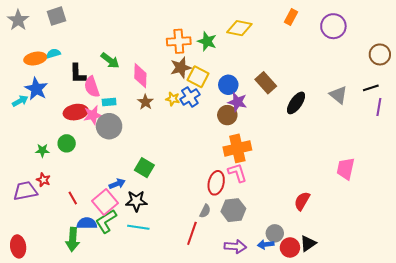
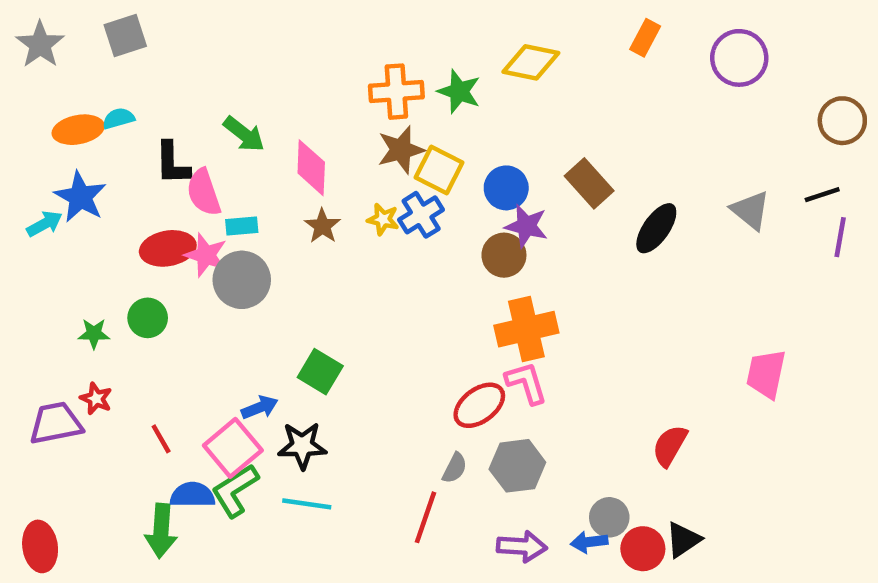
pink star: (93, 115) -> (206, 255), turned 30
red ellipse: (216, 183) -> (479, 405), turned 40

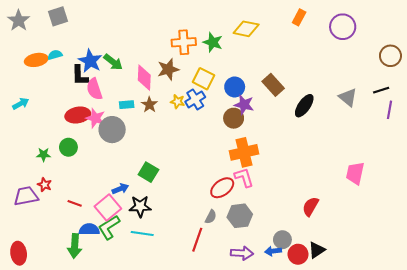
brown star: (401, 150) -> (168, 69), moved
blue star: (80, 197) -> (90, 61), moved
cyan rectangle: (242, 226) -> (127, 105), moved
red line: (161, 439) -> (75, 203), turned -40

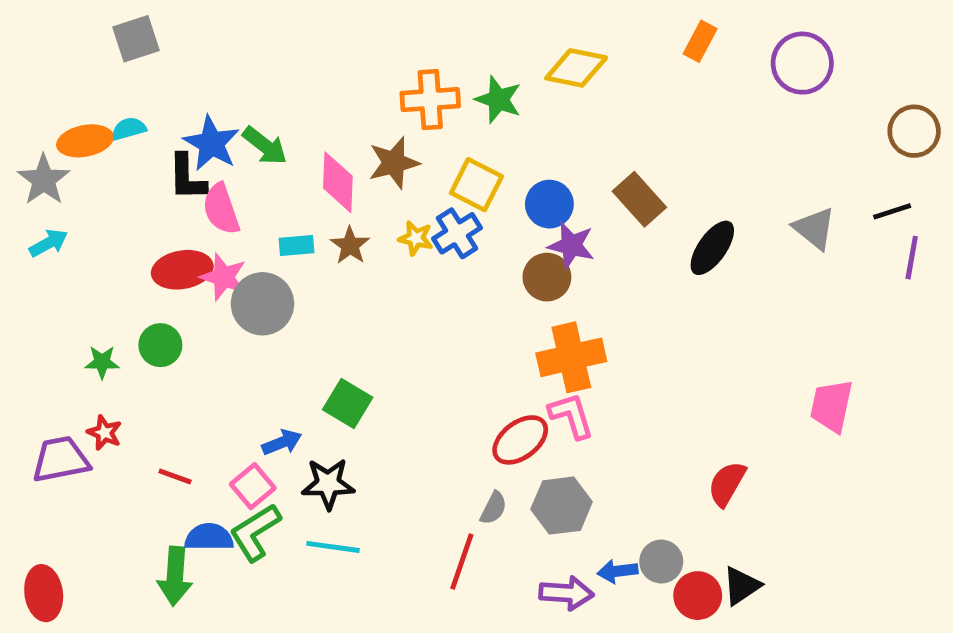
gray star: (19, 20) -> (44, 180), moved
pink square: (108, 207) -> (253, 486), size x0.7
blue arrow: (273, 251) -> (617, 571), moved

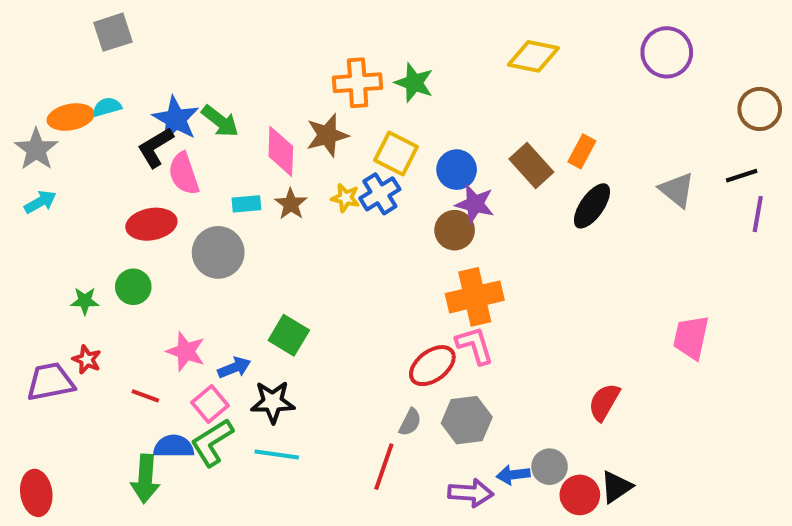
orange rectangle: (700, 41) -> (582, 151), moved
yellow diamond: (576, 68) -> (533, 56), moved
black L-shape: (187, 177) -> (155, 147), turned 60
pink star: (224, 277) -> (186, 351), moved

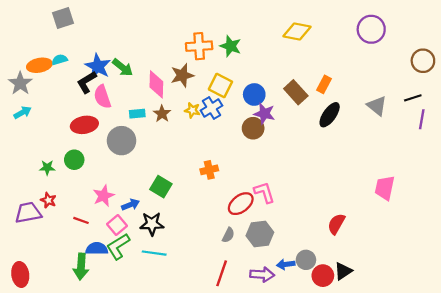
orange cross: (475, 297) -> (209, 170), moved, size x0.6
pink star: (186, 351) -> (103, 196), turned 30
red line: (384, 467) -> (222, 273), moved

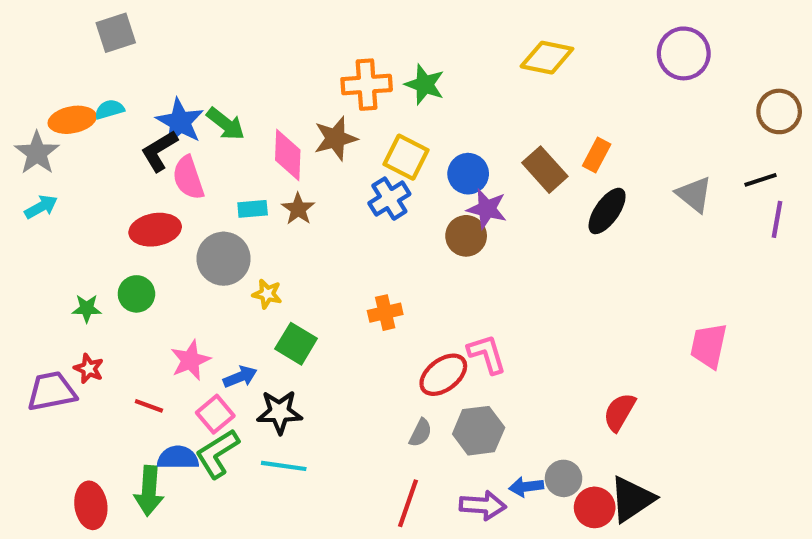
yellow star: (192, 110) -> (267, 294), moved
black triangle: (343, 271) -> (632, 499), size x1.4
red ellipse: (20, 274) -> (91, 505), moved

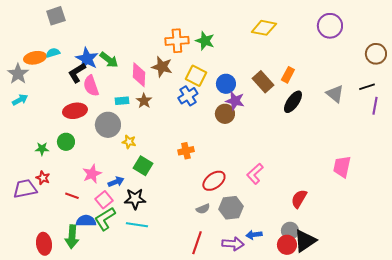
brown star: (335, 138) -> (162, 67), turned 30
pink L-shape: (487, 354) -> (255, 174), moved, turned -115
gray semicircle: (420, 433) -> (203, 209), turned 40
gray circle: (564, 478) -> (290, 231), moved

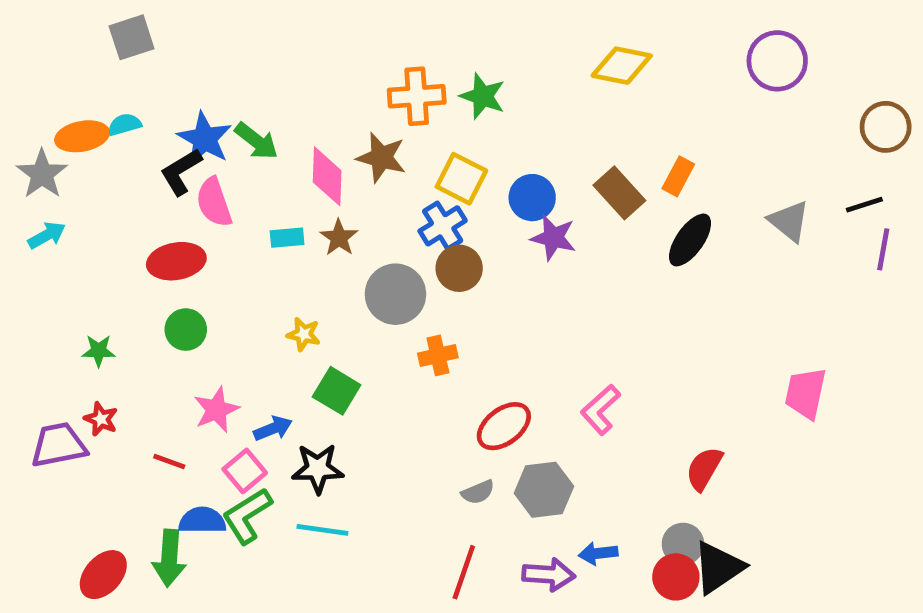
brown circle: (225, 114) -> (459, 268), moved
gray circle: (108, 125) -> (395, 294), moved
green circle: (66, 142) -> (186, 330), moved
red ellipse: (44, 244) -> (103, 575), turned 50

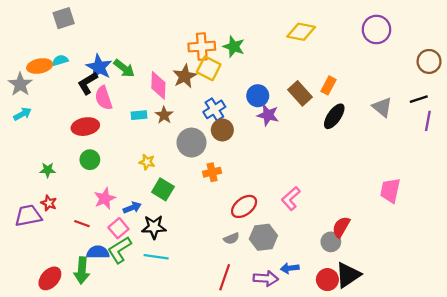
brown star: (381, 158) -> (185, 76), turned 30
yellow square: (461, 179) -> (209, 68), moved
gray circle: (683, 544) -> (331, 242), moved

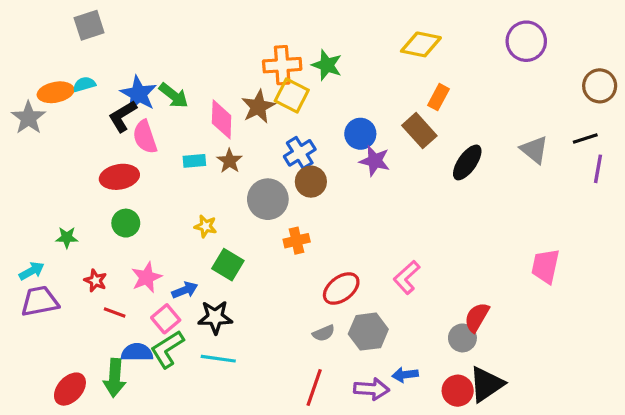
orange rectangle: (329, 85) -> (439, 97), moved
cyan arrow: (23, 114) -> (32, 271), moved
red star: (49, 203) -> (95, 281), moved

